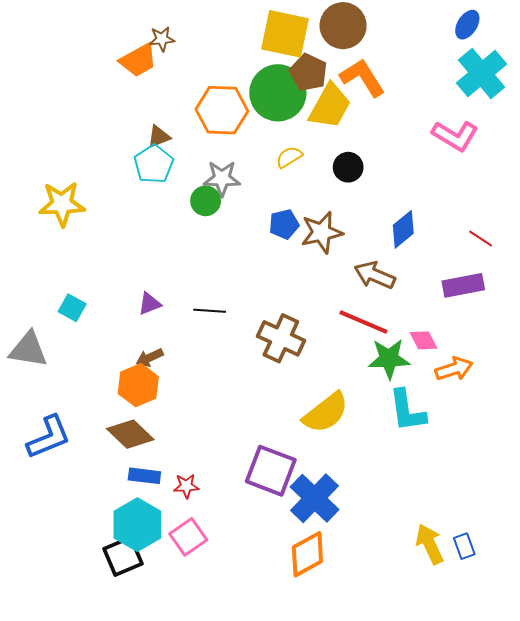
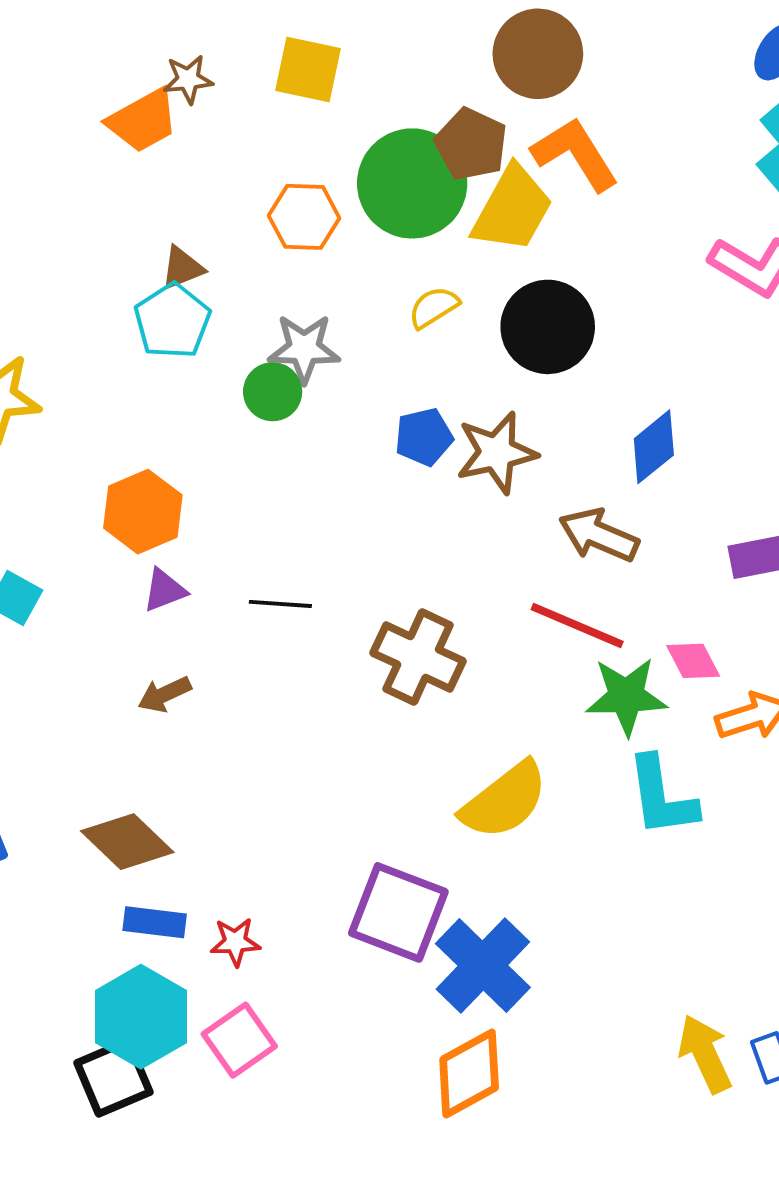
yellow square: (285, 34) -> (308, 69), moved, size x0.7
orange hexagon: (222, 110) -> (304, 217), size x0.7
black circle: (348, 167) -> (548, 327), size x1.6
orange hexagon: (138, 385) -> (143, 512), moved

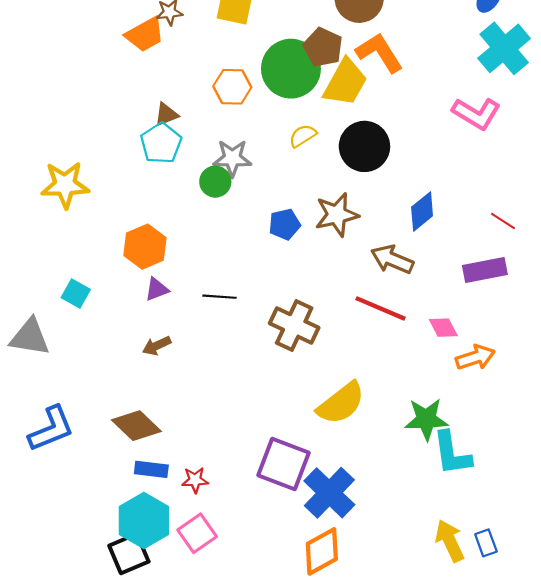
blue pentagon: (424, 437) -> (285, 224), moved
green star: (626, 696) -> (426, 419), moved
cyan L-shape: (662, 797) -> (452, 453), moved

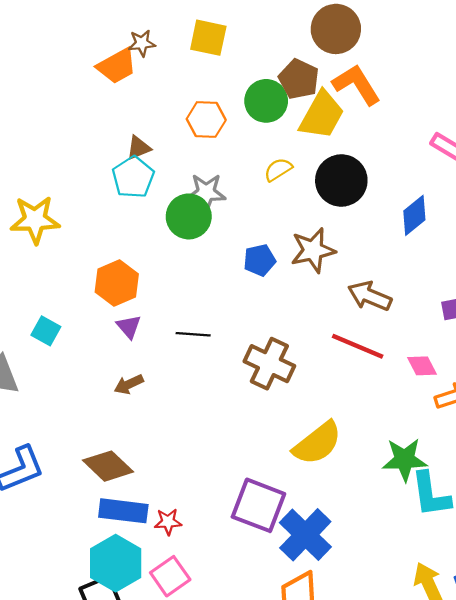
green circle: (291, 69) -> (266, 101), size x0.7
green circle: (215, 182) -> (189, 216), size x1.4
blue diamond: (422, 211) -> (414, 215), moved
purple triangle: (157, 289) -> (129, 327), turned -50
blue rectangle: (151, 469) -> (123, 511), size x1.4

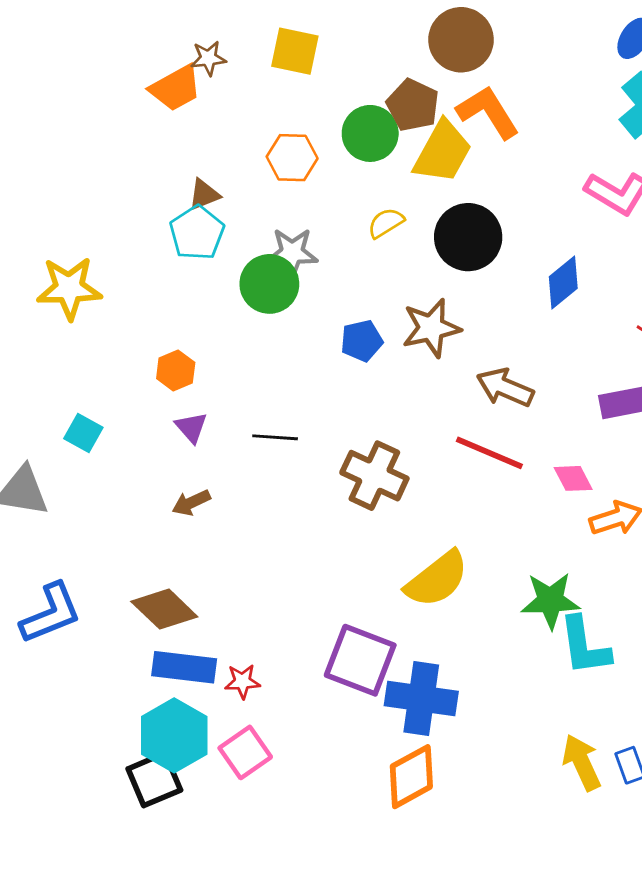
orange hexagon: (117, 283) -> (176, 371), size x0.7
blue cross: (305, 535) -> (421, 698), turned -36

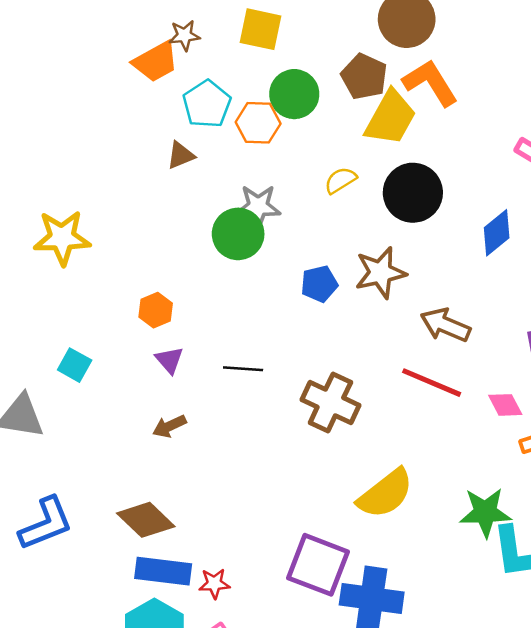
green circle: (370, 133) -> (294, 94), moved
cyan pentagon: (197, 233) -> (207, 104), moved

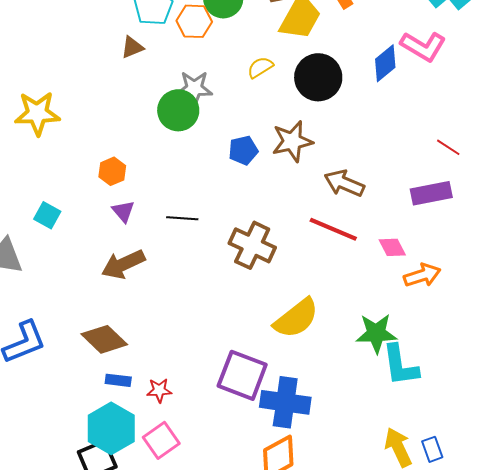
blue diamond: (497, 233) -> (385, 63), moved
brown arrow: (169, 426) -> (123, 264), size x1.6
blue rectangle: (163, 571) -> (118, 380), size x0.6

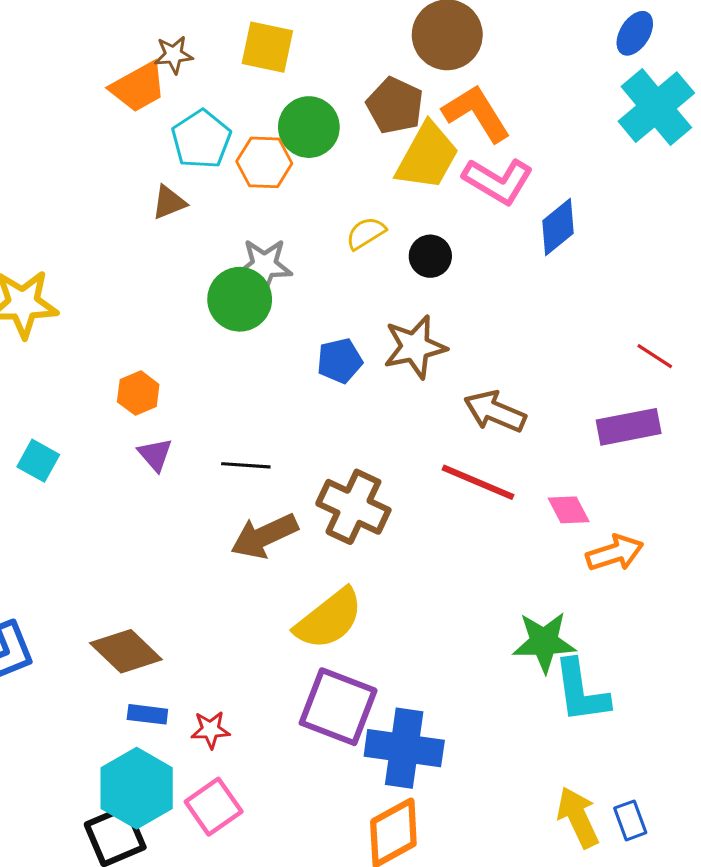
pink L-shape: (423, 46) -> (498, 181), moved
black circle: (318, 77) -> (430, 256), moved, size x0.6
brown arrow: (123, 264) -> (264, 536), moved
yellow semicircle: (296, 318) -> (329, 619), moved

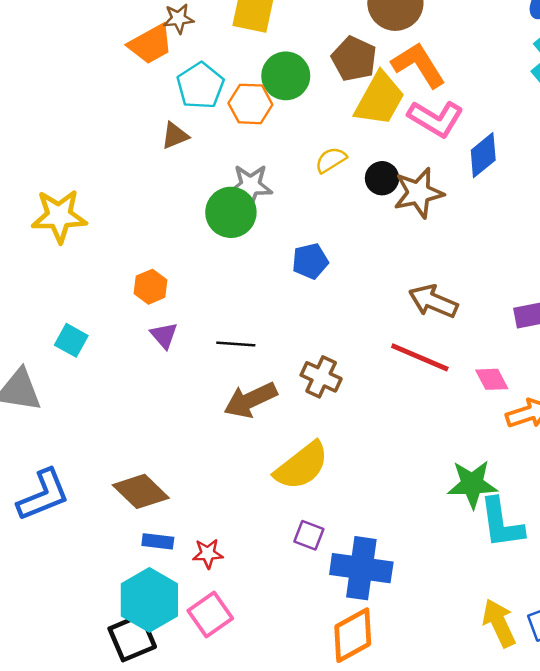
brown star: (415, 347) -> (419, 193), moved
brown cross: (353, 507) -> (321, 377), size x0.7
purple square: (338, 707) -> (309, 535), size x0.5

